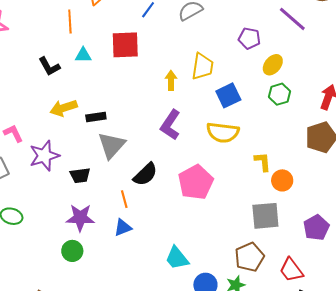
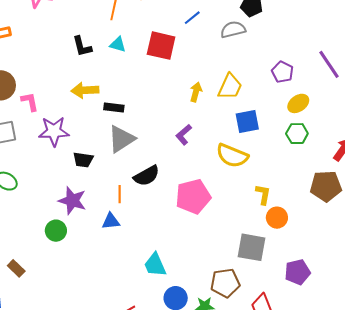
purple L-shape: (170, 125) -> (184, 135), size x0.7

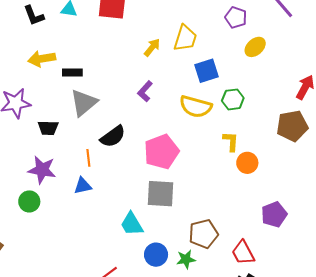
yellow arrow: (196, 92) -> (152, 47), turned 30
green hexagon: (297, 134) -> (233, 99), moved
gray square: (252, 247) -> (160, 194), moved

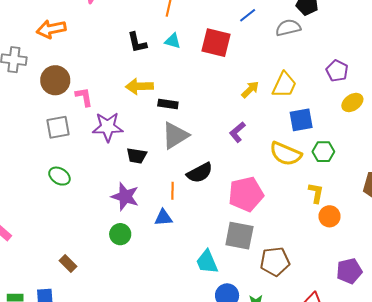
green circle: (29, 201) -> (120, 234), moved
brown pentagon: (204, 234) -> (275, 261), moved

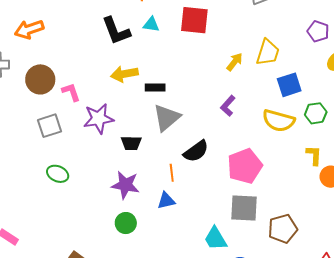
black L-shape: (137, 42) -> (116, 31), size x1.4

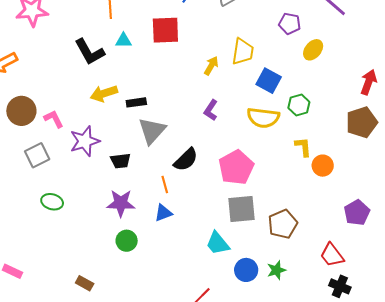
blue square: (289, 85) -> (269, 81), turned -35

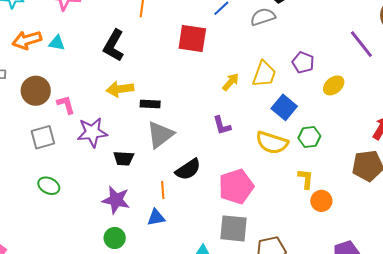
purple pentagon: (290, 24) -> (303, 62), moved
cyan triangle: (123, 41) -> (57, 43), moved
black L-shape: (90, 52) -> (114, 46), turned 48
purple L-shape: (211, 110) -> (222, 125), turned -60

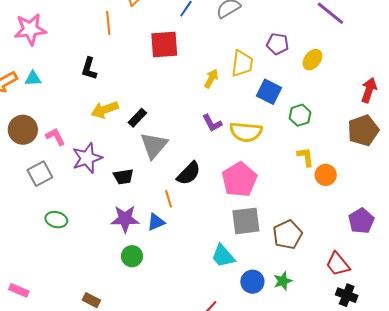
black L-shape: (114, 46) -> (89, 69), size x0.7
black rectangle: (150, 104) -> (137, 118), turned -36
yellow semicircle: (272, 143) -> (246, 132), moved
blue triangle: (156, 218) -> (156, 222), moved

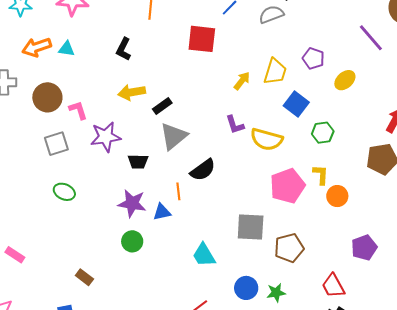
pink pentagon: (239, 179) -> (288, 186), moved
cyan trapezoid: (223, 256) -> (204, 255), moved

